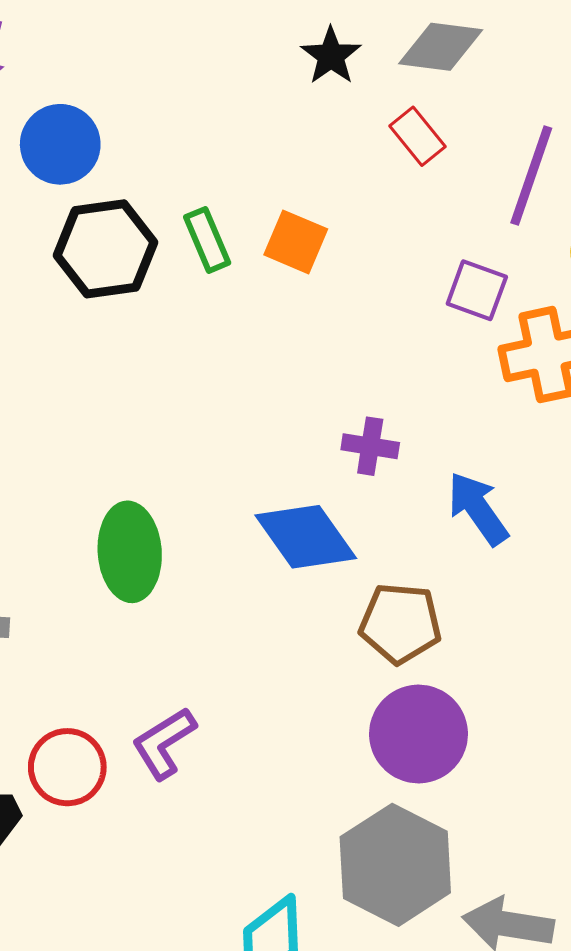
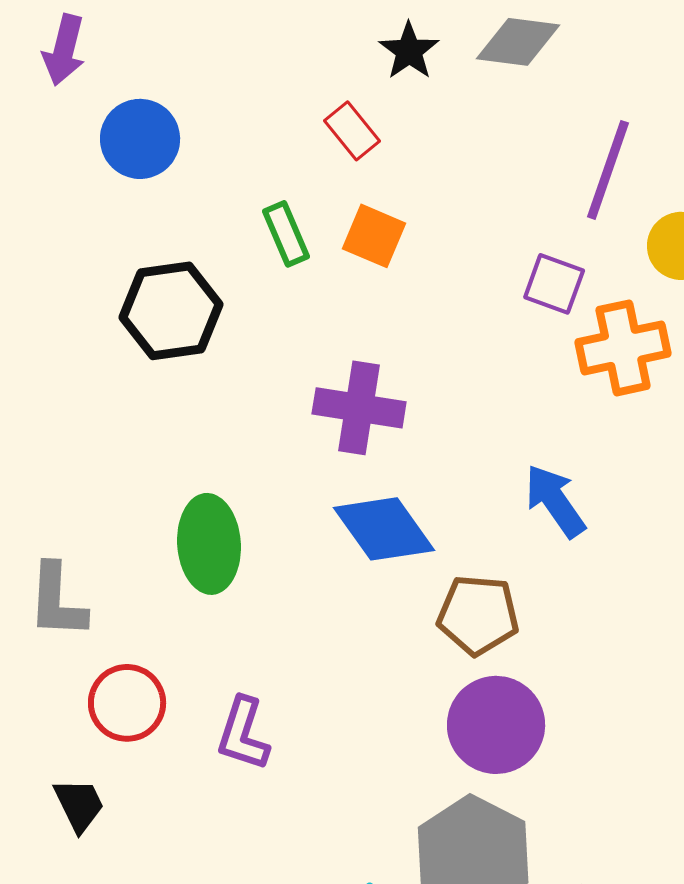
red rectangle: (417, 136) -> (352, 131), moved
black hexagon: (106, 249) -> (171, 311), moved
purple cross: (370, 446) -> (359, 408), moved, size x1.6
purple L-shape: (164, 743) -> (243, 734), turned -40
red circle: (67, 767) -> (127, 703), moved

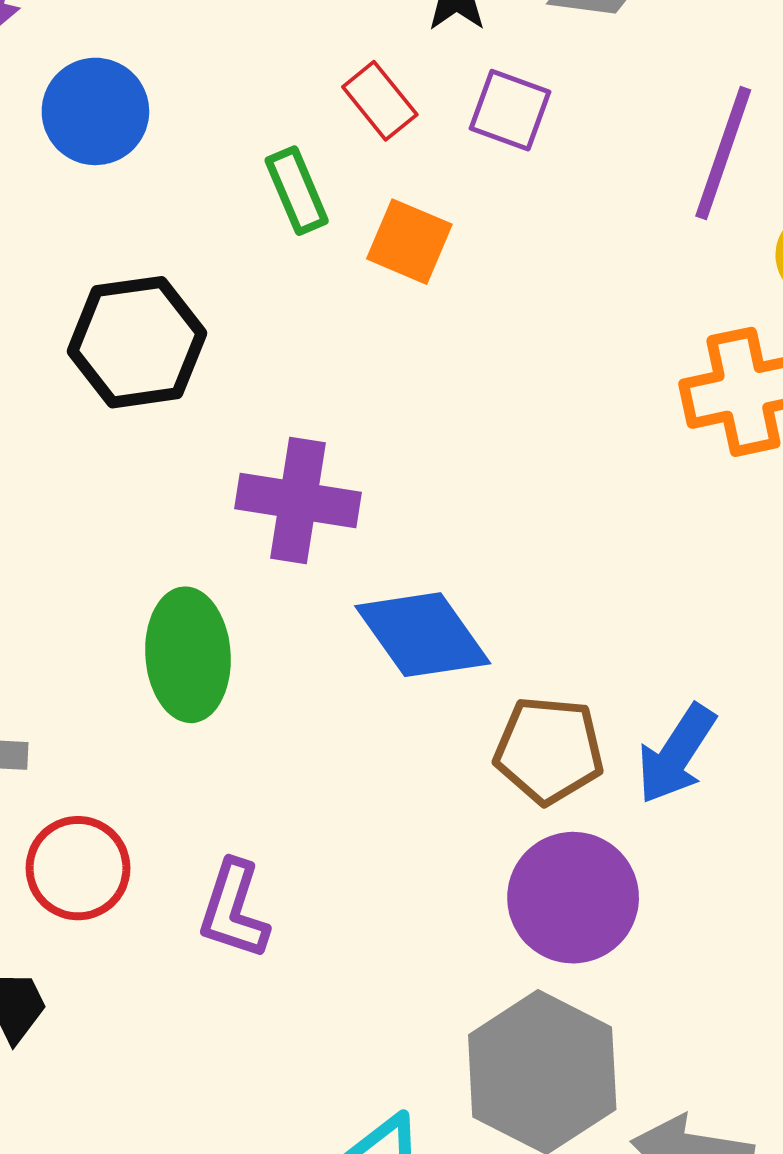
green rectangle: (286, 234) -> (297, 191), moved
purple square: (554, 284) -> (510, 110), moved
purple cross: (359, 408) -> (298, 501), moved
blue arrow: (555, 501) -> (676, 754), moved, turned -112

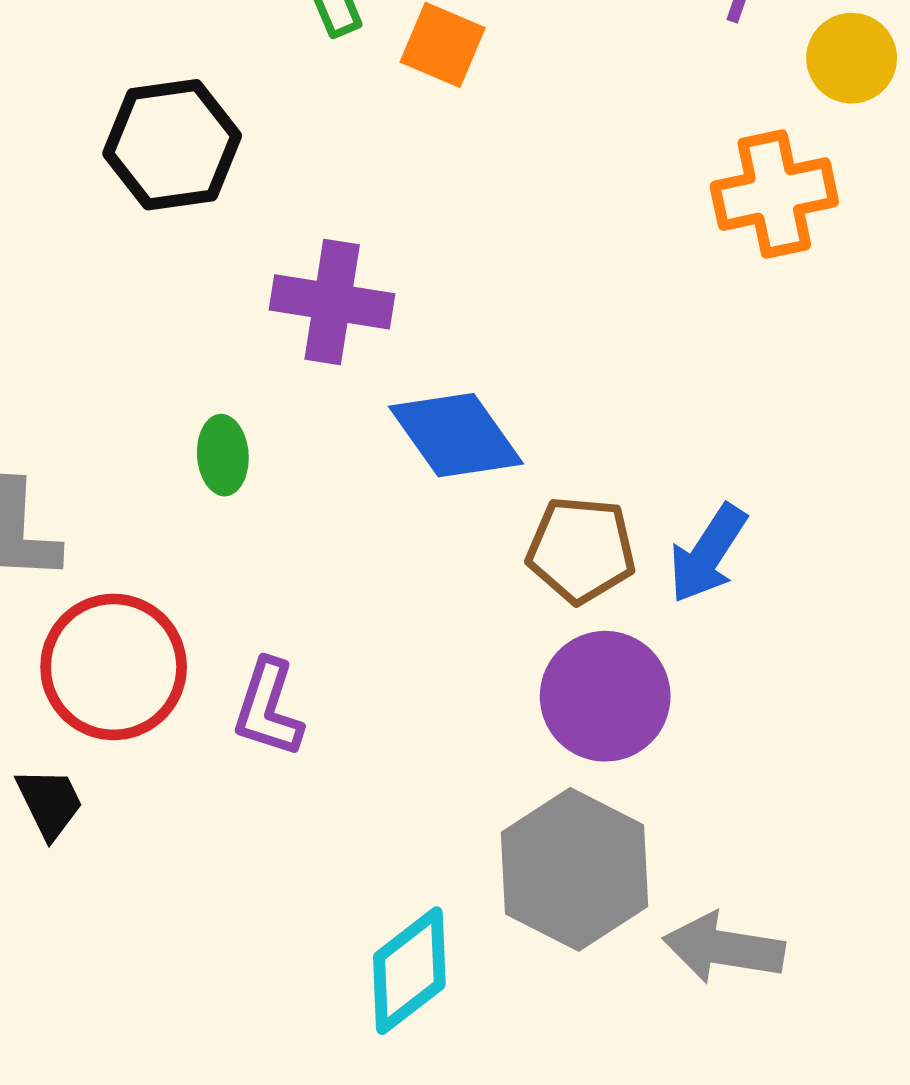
green ellipse: (188, 655) -> (223, 455), size x0.6
red circle: (78, 868) -> (114, 667), size x1.4

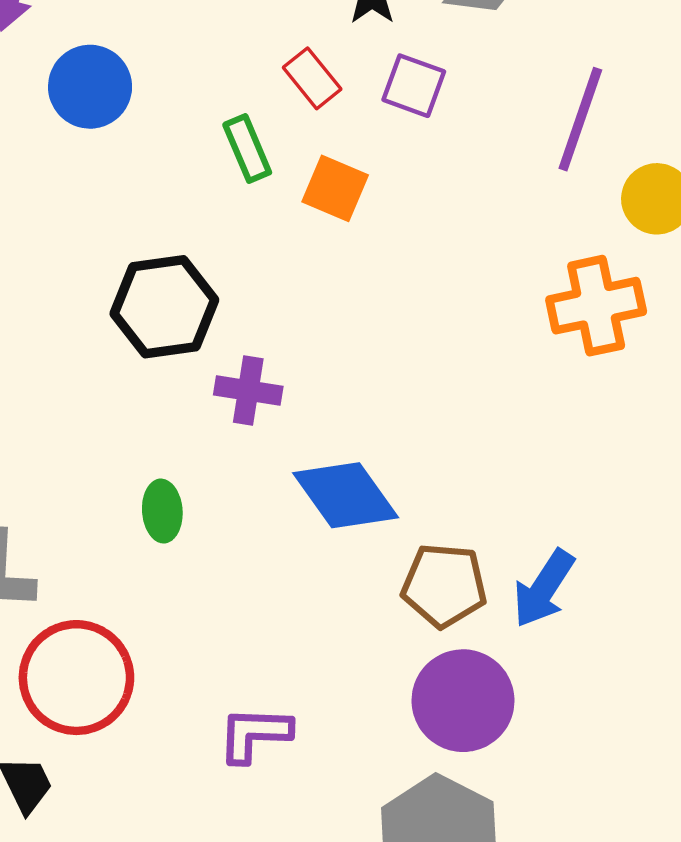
black hexagon: (172, 145) -> (164, 307), moved
purple cross: (332, 302) -> (248, 391), size x0.7
purple L-shape: (268, 708) -> (255, 734), moved, turned 74

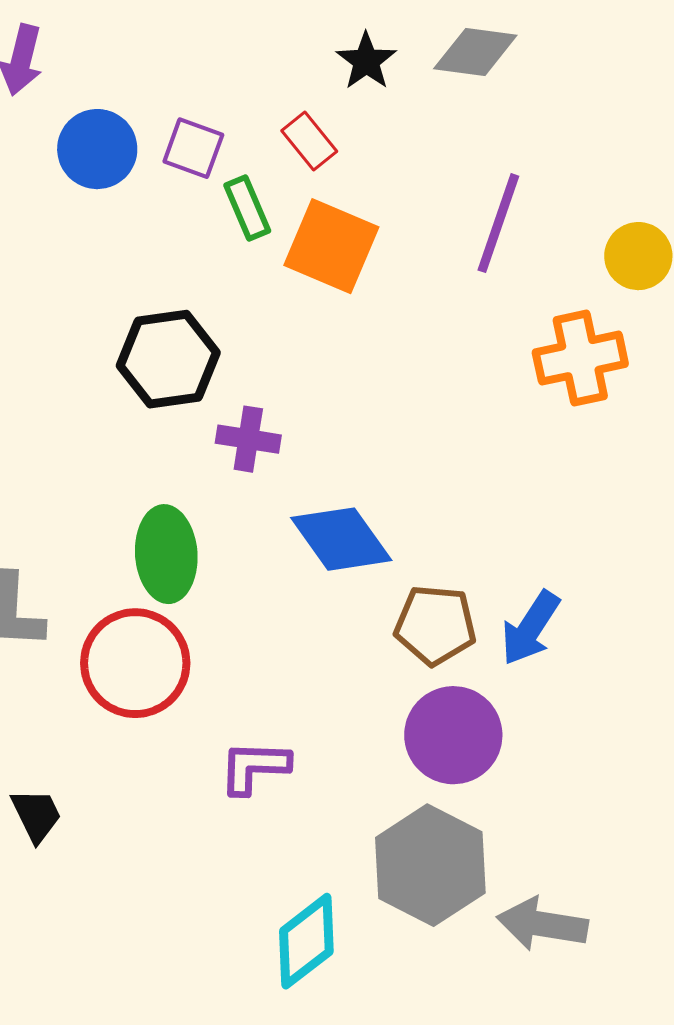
purple square: (414, 86) -> (193, 148), moved
purple line: (580, 119) -> (498, 223), moved
orange square: (335, 188) -> (331, 246), size x1.5
green ellipse: (162, 511) -> (166, 554), size x1.6
red circle: (76, 678) -> (135, 663), moved

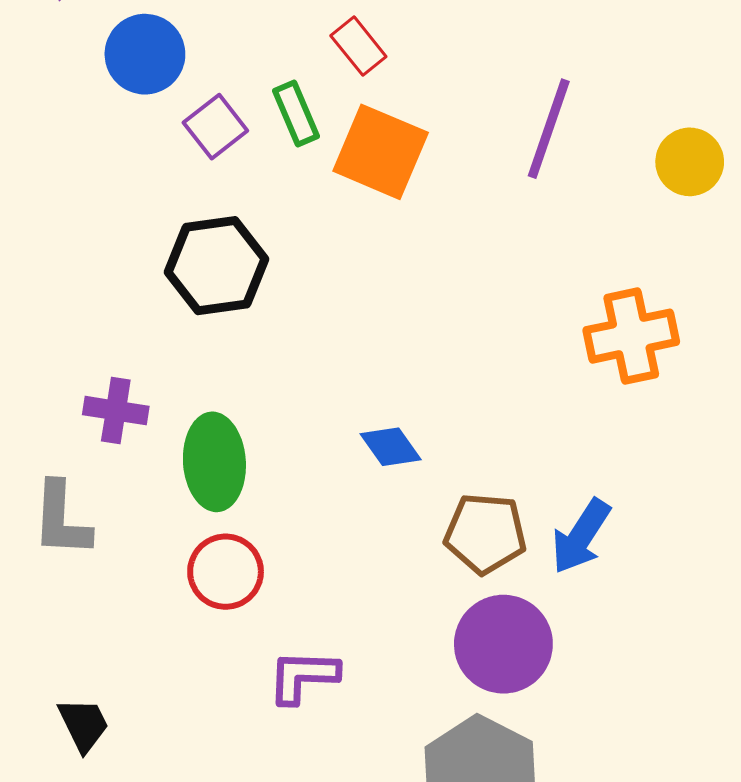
purple square: (193, 148) -> (215, 127), moved, turned 32
orange cross: (580, 358) -> (631, 336), moved
purple cross: (248, 439) -> (116, 411), moved
blue diamond: (341, 539) -> (391, 447), size x0.6
red circle: (135, 663) -> (226, 572), moved, size x0.7

